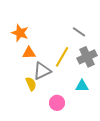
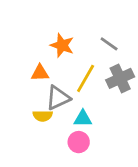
orange star: (20, 33) -> (62, 45), moved
yellow semicircle: (31, 84) -> (43, 116), turned 112
cyan triangle: (82, 86) -> (83, 119), moved

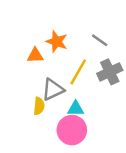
orange triangle: (40, 73) -> (35, 55), moved
yellow semicircle: (43, 116) -> (39, 106), turned -84
pink circle: (79, 142) -> (72, 130), size x1.5

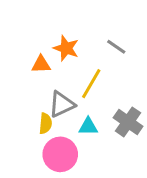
gray cross: (110, 72) -> (128, 122), moved, turned -30
pink circle: (72, 130) -> (60, 154), moved

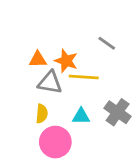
orange star: (66, 48) -> (66, 61), moved
yellow line: (91, 84) -> (84, 77), turned 64
gray triangle: (62, 104) -> (50, 82), moved, turned 35

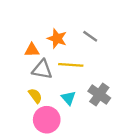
orange star: (66, 61) -> (57, 39), moved
yellow semicircle: (42, 114) -> (35, 96), turned -42
cyan triangle: (81, 116) -> (68, 98), turned 49

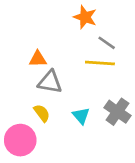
orange star: (57, 39) -> (85, 17), moved
yellow line: (71, 65) -> (100, 63), moved
pink circle: (47, 120) -> (20, 140), moved

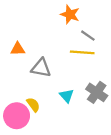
orange triangle: (38, 59) -> (18, 49), moved
yellow semicircle: (42, 113) -> (33, 105), moved

